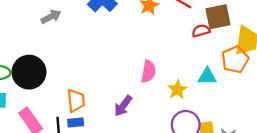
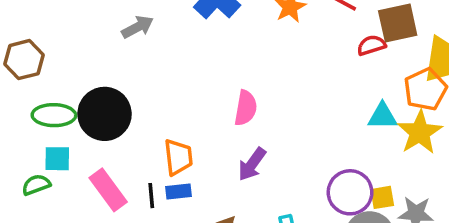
pink semicircle: (148, 72) -> (246, 108), moved
yellow star: (177, 90) -> (420, 132), moved, size x1.4

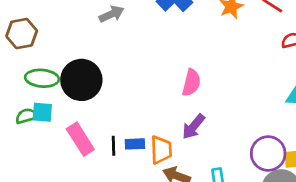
orange trapezoid: (178, 157) -> (161, 150), moved
green semicircle: (36, 185) -> (26, 116), moved

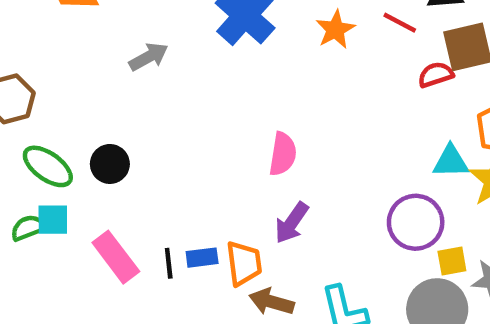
green ellipse: (42, 78) -> (48, 166), turned 36
black circle: (81, 80) -> (110, 164), size x0.6
purple circle: (268, 154) -> (416, 222), moved

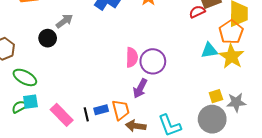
black circle: (110, 164) -> (48, 38), moved
purple circle: (416, 222) -> (153, 61), moved

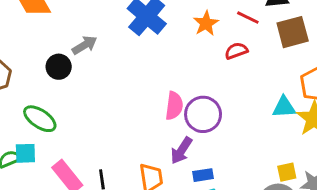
red semicircle: (197, 12) -> (236, 51), moved
green ellipse: (25, 77) -> (40, 119), moved
blue rectangle: (101, 110) -> (203, 175), moved

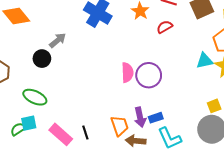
purple arrow: (181, 150) -> (140, 117), moved, turned -36

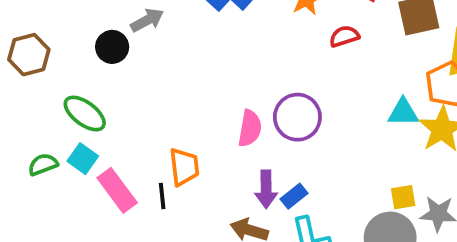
pink semicircle: (127, 72) -> (250, 128), moved
blue rectangle: (156, 118) -> (294, 196), turned -32
cyan square: (29, 123) -> (83, 159), moved, turned 35
orange trapezoid: (120, 126) -> (184, 167), moved

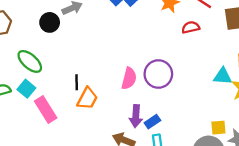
orange trapezoid: (184, 167) -> (87, 99), turned 30
black line: (162, 196) -> (77, 82), moved

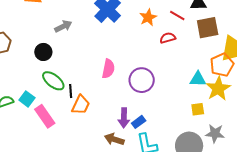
black circle: (50, 22) -> (43, 52), moved
green ellipse: (30, 61) -> (53, 81), moved
pink semicircle: (129, 78) -> (108, 69), moved
yellow square: (218, 128) -> (198, 109), moved

